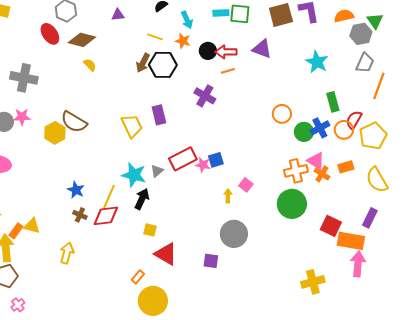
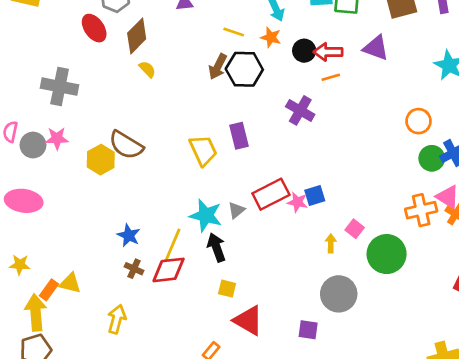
brown diamond: (82, 40) -> (137, 36), turned -60
orange circle: (282, 114) -> (418, 121), moved
black arrow: (142, 199) -> (216, 247), turned -45
green circle: (292, 204) -> (387, 254), moved

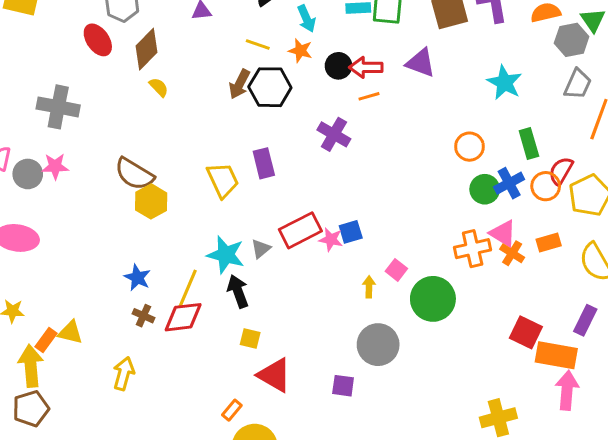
yellow hexagon: (101, 160) -> (151, 201), moved

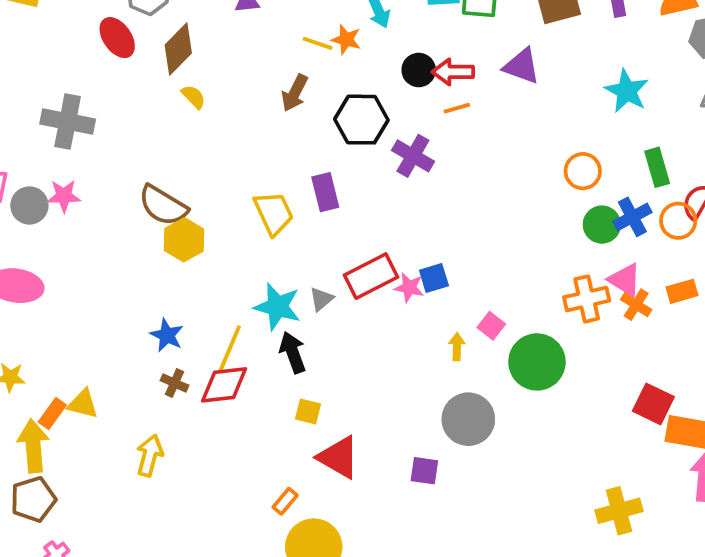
orange star: (300, 51) -> (346, 39), moved
black hexagon: (270, 87) -> (361, 120), moved

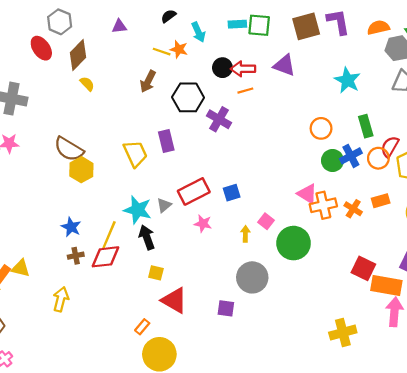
pink triangle: (625, 280) -> (307, 194), moved
pink star: (409, 288) -> (203, 224), moved
brown cross: (174, 383) -> (76, 256), turned -35

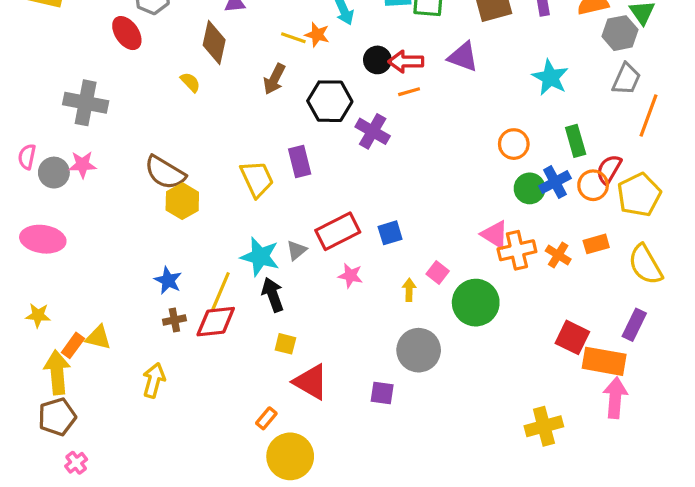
brown diamond: (78, 55) -> (214, 43), moved, turned -32

